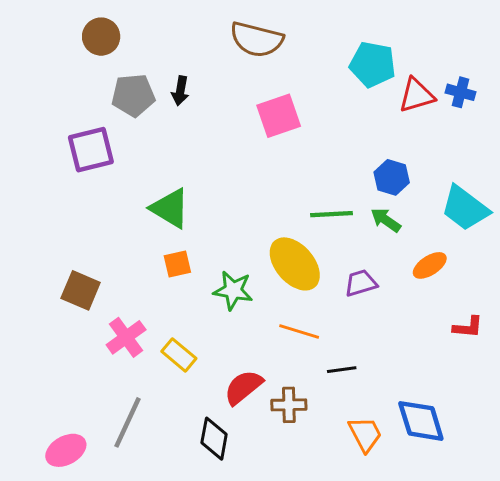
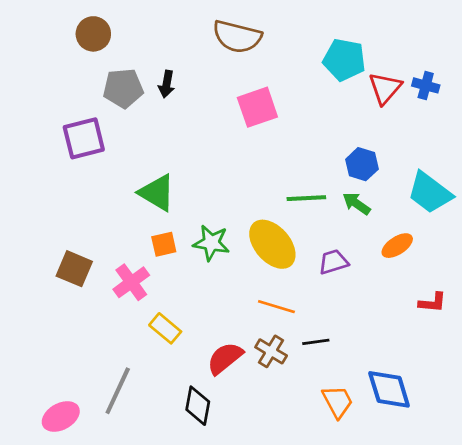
red triangle: (417, 95) -> (385, 88), turned -33
green star: (233, 290) -> (211, 243), moved
pink cross: (126, 337) -> (131, 282), moved
brown cross: (289, 405) -> (271, 351), moved, turned 32

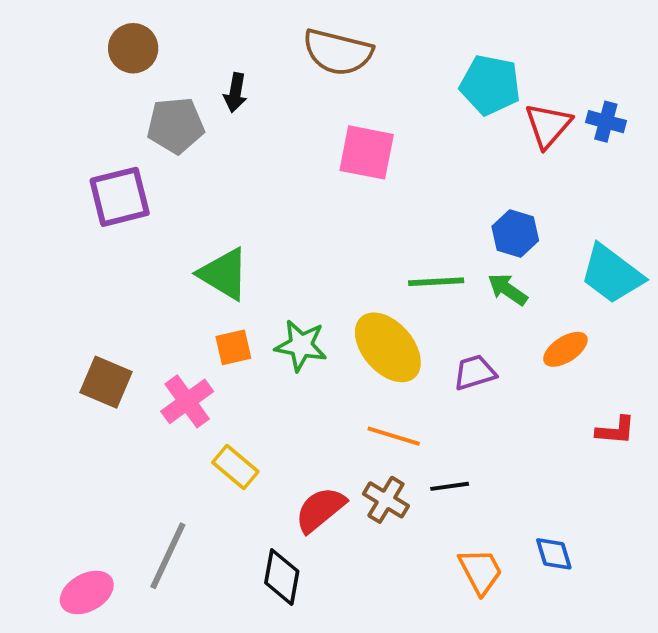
black arrow: (167, 84) -> (235, 93), moved
pink square: (257, 107) -> (367, 152), turned 30
blue diamond: (389, 389) -> (554, 554), size x0.6

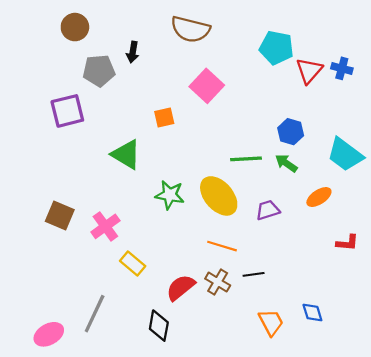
pink square: (367, 152) -> (207, 86), turned 32
orange square: (233, 347) -> (164, 117), moved

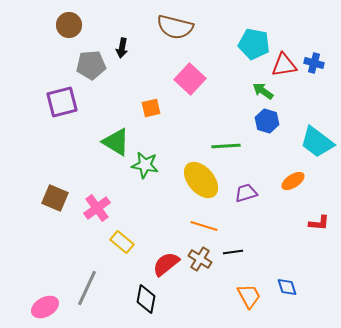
red triangle: (309, 71) -> (284, 65), turned 40
green arrow: (286, 163) -> (263, 91), moved
green star: (170, 195) -> (145, 165), moved

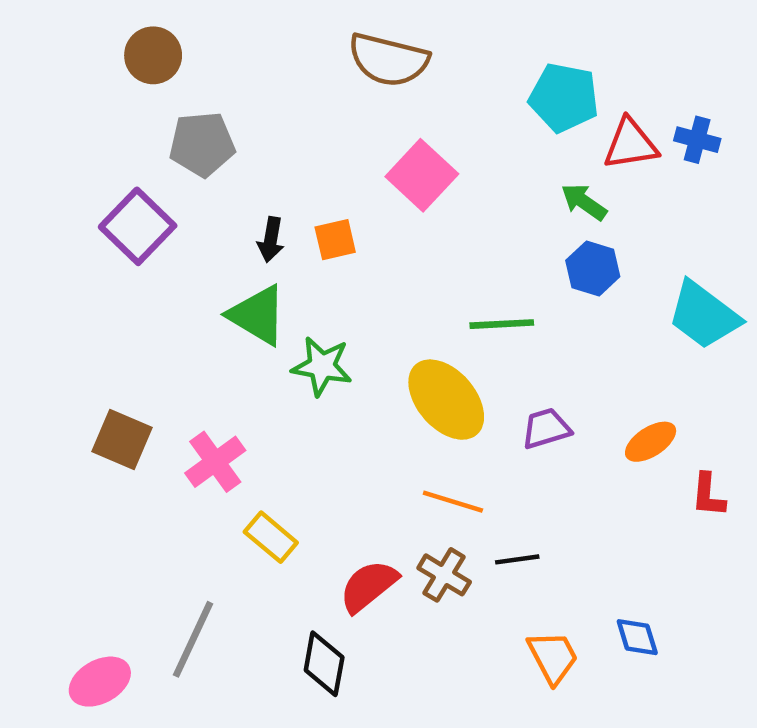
black arrow: (122, 48) -> (271, 240), moved
purple square: (62, 102) -> (138, 226), turned -32
orange ellipse: (293, 181) -> (651, 442), moved
red L-shape: (319, 223) -> (708, 495), turned 90

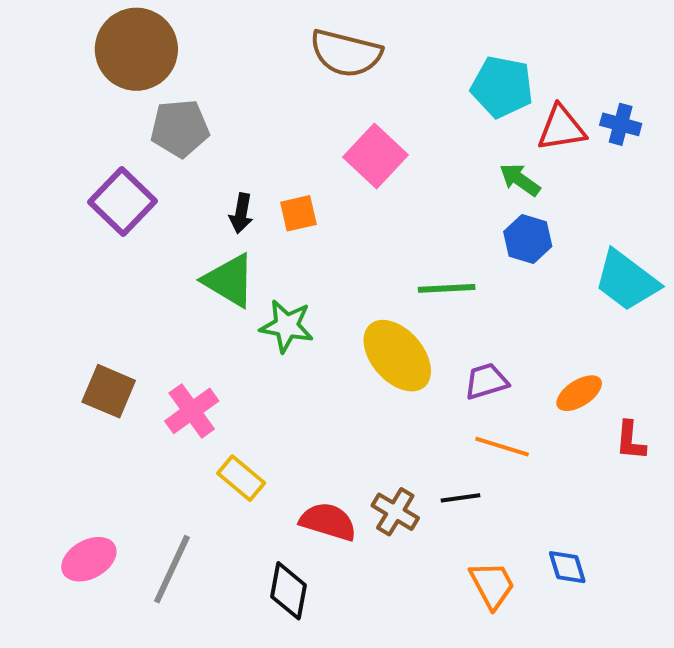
brown circle: (153, 55) -> (136, 49), size x1.6
orange line: (453, 502) -> (502, 447), moved
red semicircle: (369, 586) -> (328, 522), turned 56
pink ellipse: (100, 682) -> (89, 559), moved

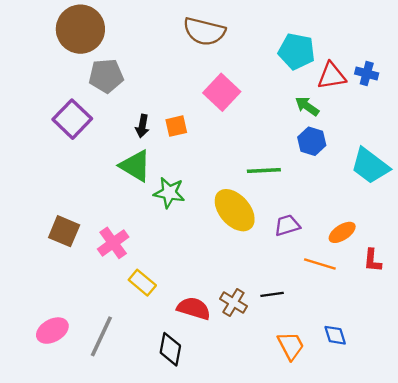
orange line: (502, 447) -> (320, 264), moved

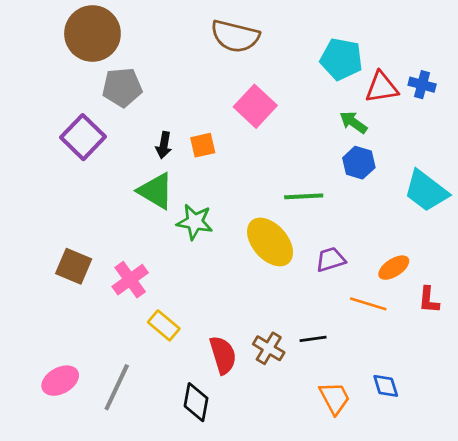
red semicircle: (194, 308) -> (223, 355), turned 56

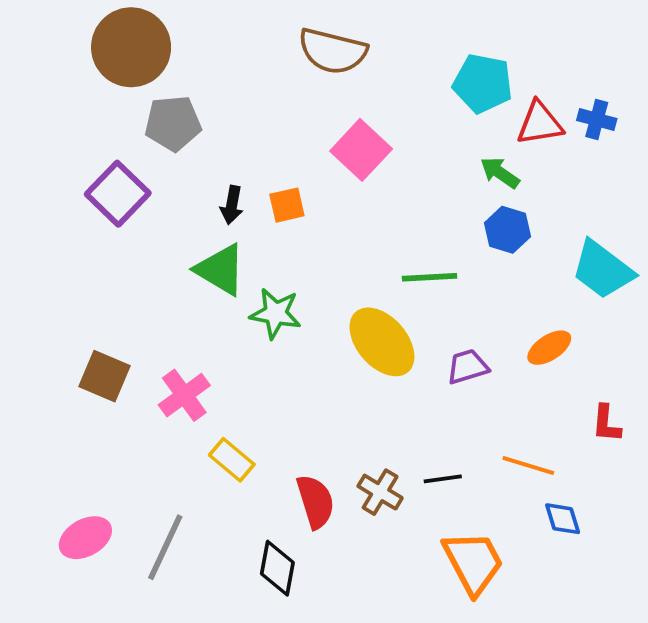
orange ellipse: (394, 268) -> (549, 348), moved
orange line: (368, 304) -> (528, 465), moved
blue diamond: (386, 386) -> (563, 519), moved
orange trapezoid: (335, 398) -> (473, 562), size x1.4

